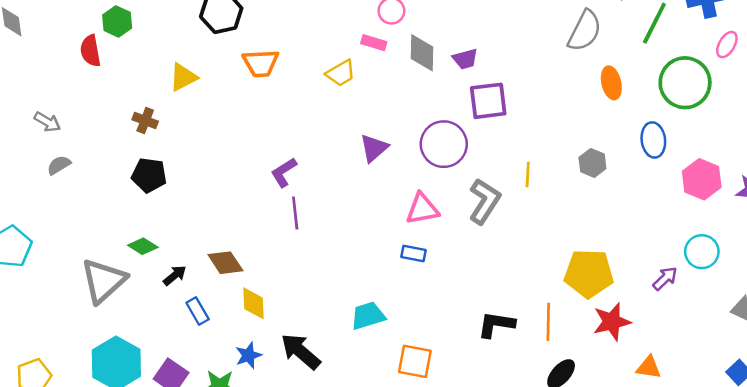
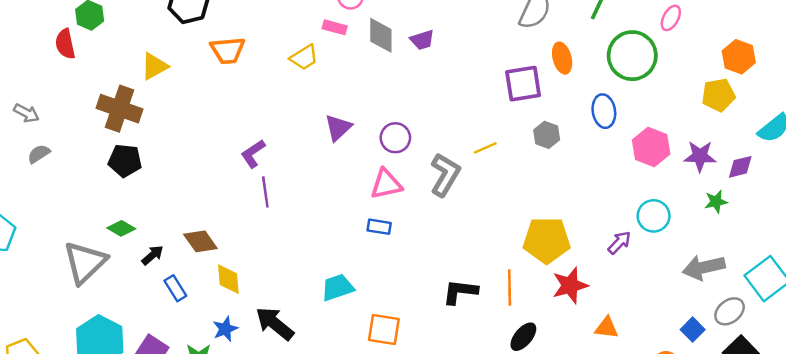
purple square: (488, 101) -> (523, 84), moved
brown cross: (145, 121) -> (120, 109), size x1.8
purple circle: (444, 144) -> (395, 138), moved, size x0.7
yellow line: (528, 174) -> (485, 148), turned 65

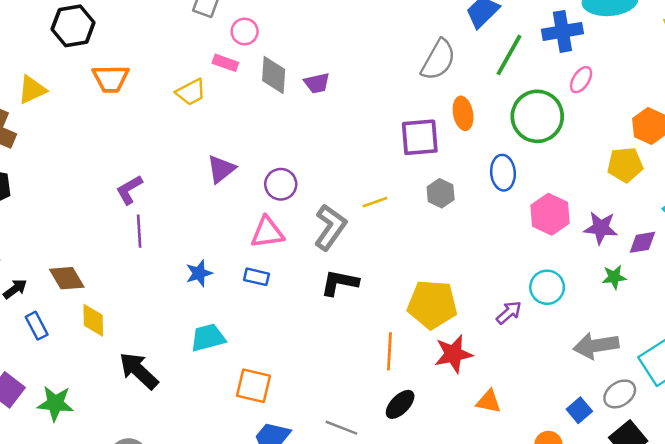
black L-shape: (460, 292) -> (340, 283), moved
blue star: (225, 329) -> (199, 273), moved

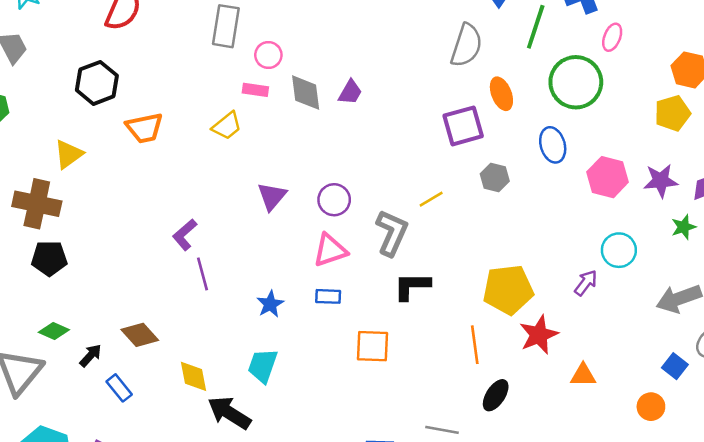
purple trapezoid: (317, 83) -> (350, 92), turned -36
yellow diamond: (93, 320) -> (193, 376), moved
cyan trapezoid: (208, 338) -> (263, 366), moved, turned -45
orange square: (253, 386) -> (373, 346), moved

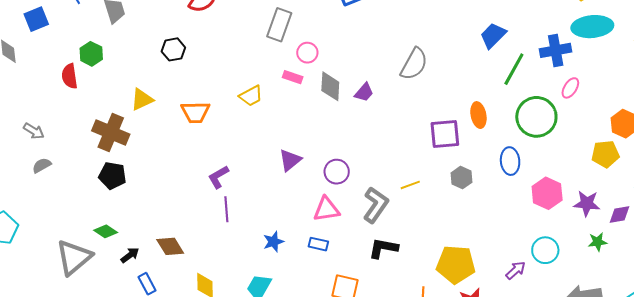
gray semicircle: (466, 45) -> (414, 64), moved
black hexagon: (97, 83) -> (173, 49), size x0.7
yellow trapezoid: (227, 126) -> (251, 96), moved
orange trapezoid: (145, 128) -> (195, 112), moved

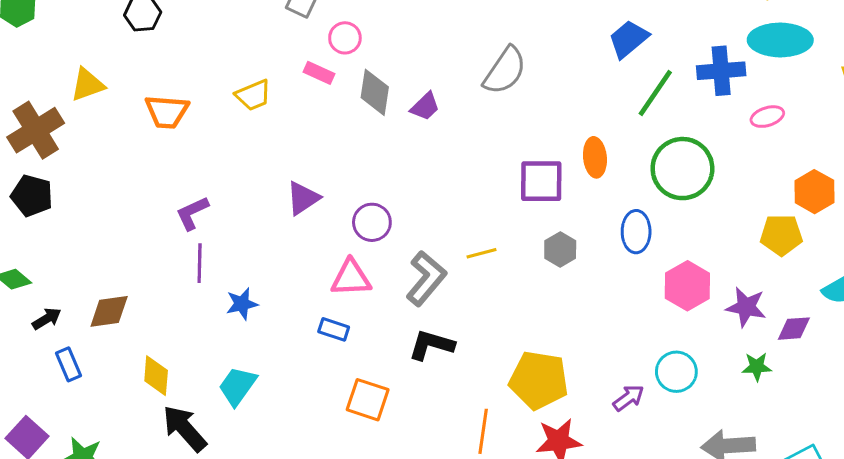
pink ellipse: (570, 88) -> (767, 117), moved, turned 35
brown cross: (111, 132) -> (36, 130), turned 30
blue star: (273, 242) -> (242, 304), moved
brown diamond: (170, 246) -> (109, 311), turned -72

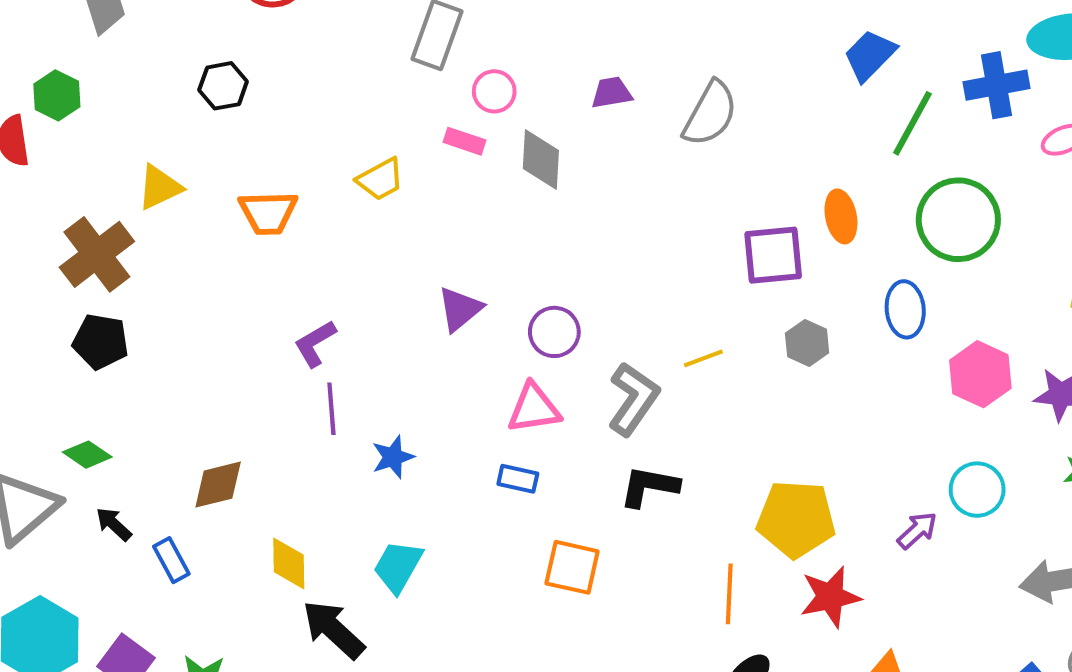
purple trapezoid: (425, 106) -> (612, 93), moved, turned -140
black arrow: (47, 319) -> (114, 524), moved, turned -100

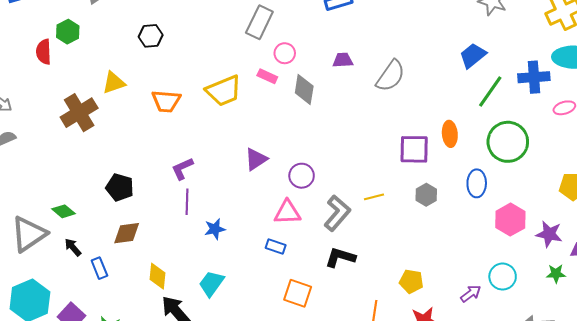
yellow trapezoid: (380, 179) -> (224, 91), size x1.5
black pentagon: (101, 342) -> (120, 187), moved
yellow pentagon: (796, 519) -> (411, 281), size x0.6

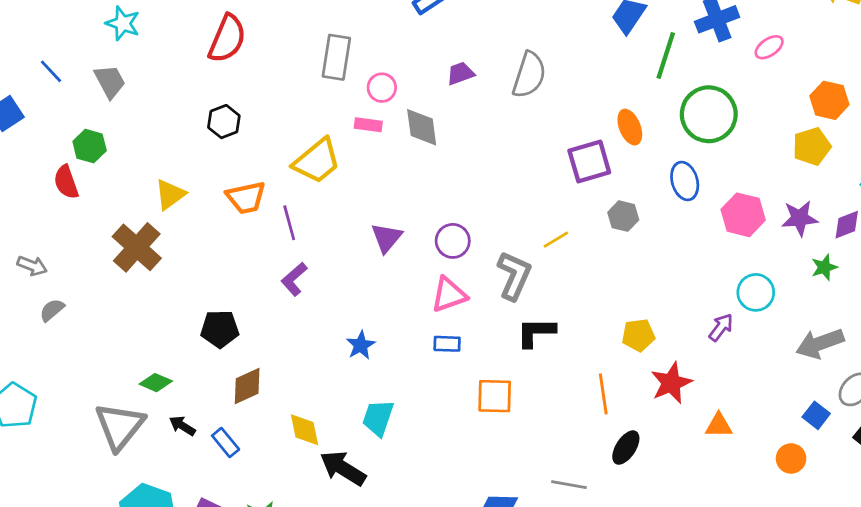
black hexagon: (151, 36) -> (224, 122), moved
purple line: (187, 202) -> (289, 223), moved

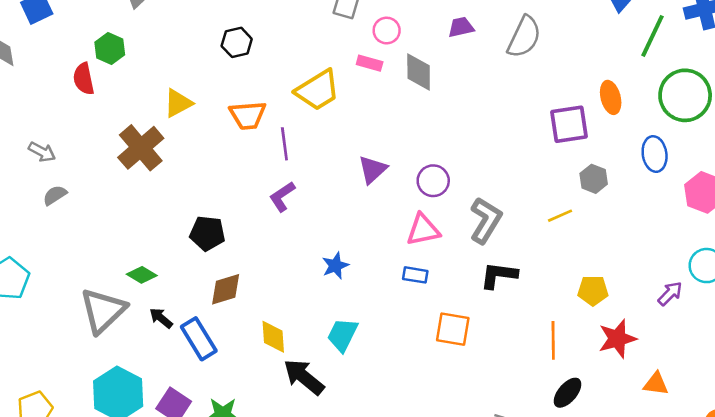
yellow line: (556, 240) -> (560, 216), moved
blue rectangle: (226, 443) -> (199, 339), size x1.5

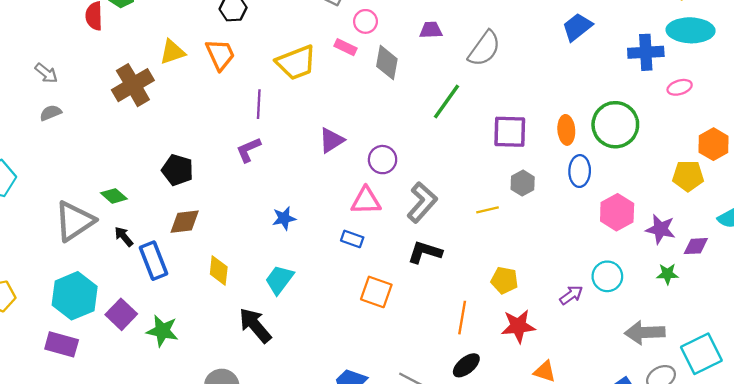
green line: (653, 36) -> (446, 101), moved
orange ellipse: (611, 97) -> (566, 130), moved
orange trapezoid: (248, 115) -> (220, 55), moved, turned -120
black arrow: (304, 377) -> (255, 325), moved

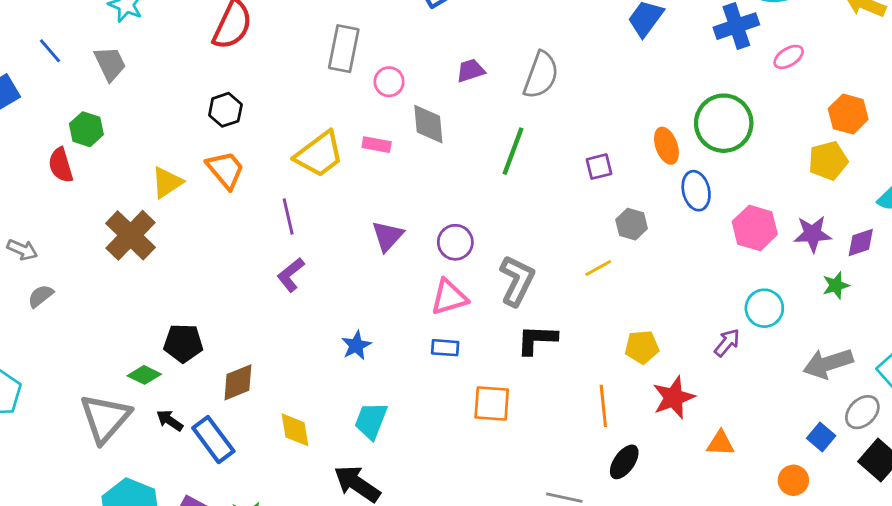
pink rectangle: (346, 47) -> (377, 145), moved
purple square: (510, 132) -> (599, 167), size x0.6
black pentagon: (178, 170) -> (183, 343), moved

